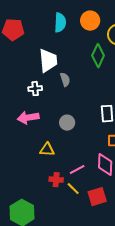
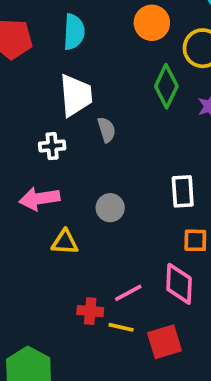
cyan semicircle: (60, 23) -> (74, 32), moved
yellow triangle: (47, 150) -> (65, 242), moved
yellow line: (73, 189) -> (121, 327), turned -32

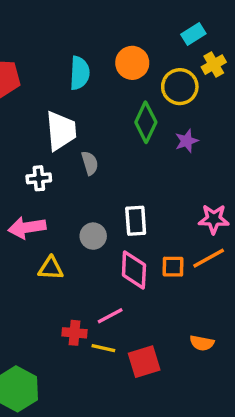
cyan semicircle: (74, 32) -> (80, 73), moved
white rectangle: (183, 191) -> (136, 221), moved
pink diamond: (179, 284) -> (134, 270), moved

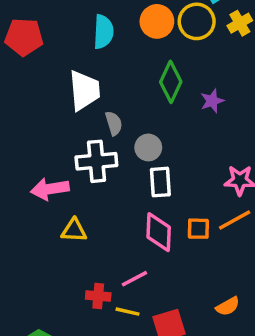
yellow circle: (180, 87) -> (197, 21), moved
white cross: (39, 178) -> (96, 161), moved, size x1.6
gray circle: (93, 236) -> (148, 147), moved
orange semicircle: (202, 343) -> (228, 306), turned -40

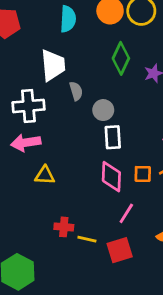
white cross: (96, 161) -> (28, 106), moved
pink line: (134, 279) -> (126, 213), moved, turned -30

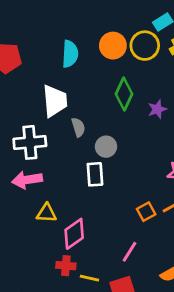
white rectangle: (113, 137) -> (95, 174), moved
orange square: (143, 174) -> (146, 212), turned -30
pink diamond: (111, 177) -> (74, 234), moved, turned 52

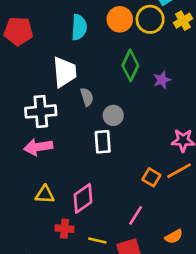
orange square: (146, 212) -> (151, 177), turned -30
yellow triangle: (46, 213) -> (45, 194), moved
red cross: (66, 266) -> (65, 229), moved

